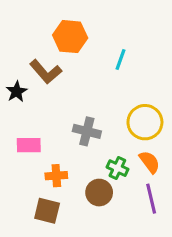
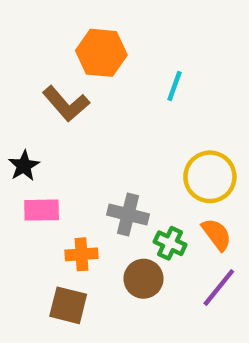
black star: (17, 92) -> (24, 166), moved
gray cross: (87, 131) -> (128, 214), moved
purple line: (151, 199) -> (219, 288), turned 52

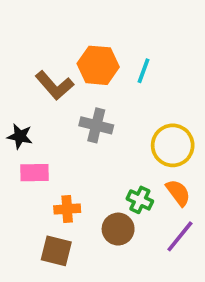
orange hexagon: (101, 53) -> (98, 65), moved
black star: (24, 166) -> (20, 136), turned -30
gray cross: (128, 214) -> (96, 125), moved

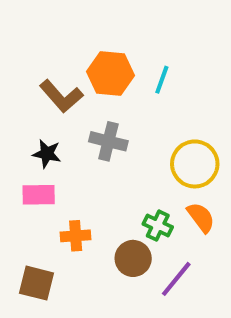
black star: (20, 136) -> (47, 154), moved
purple line: (180, 236) -> (176, 279), moved
brown square: (56, 251) -> (37, 283), moved

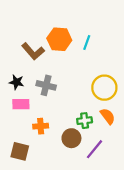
gray cross: (108, 141) -> (46, 85), moved
black star: (47, 154) -> (16, 82), moved
green cross: (158, 226) -> (85, 121), turned -32

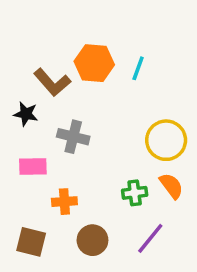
black star: (16, 82) -> (26, 114), moved
brown circle: (71, 138) -> (92, 240), moved

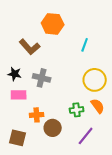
orange hexagon: (94, 63) -> (53, 24), moved
cyan line: (138, 68) -> (85, 45), moved
black star: (26, 114) -> (15, 74), moved
brown circle: (92, 240) -> (53, 128), moved

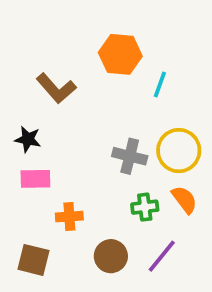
orange hexagon: (53, 24) -> (120, 54), moved
gray cross: (42, 78) -> (130, 156), moved
brown circle: (53, 128) -> (111, 256), moved

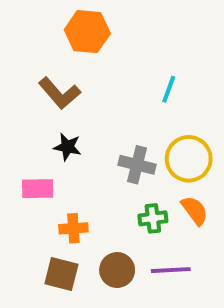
orange hexagon: (120, 54) -> (87, 32), moved
black star: (28, 139) -> (67, 147), moved
purple line: (162, 256) -> (171, 270), turned 48
brown square: (34, 260) -> (61, 274), moved

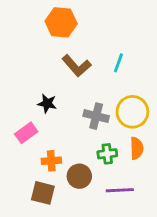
brown L-shape: (59, 93) -> (77, 66), moved
pink rectangle: (38, 189) -> (26, 133), turned -35
orange semicircle: (195, 210) -> (137, 148), turned 35
brown circle: (117, 270) -> (79, 176), moved

